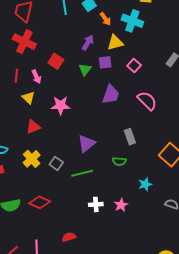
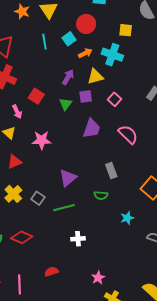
orange arrow: (105, 19) -> (85, 53), turned -80
pink star: (121, 205) -> (98, 278), moved

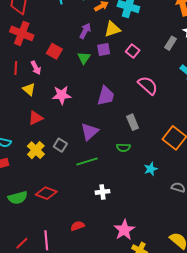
purple trapezoid: (91, 129) -> (106, 96), moved
gray square: (38, 198) -> (60, 145), moved
pink star: (98, 278) -> (124, 230), size x1.5

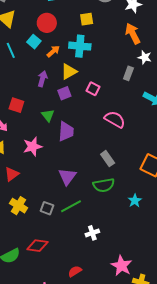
green triangle: (84, 58) -> (48, 115), moved
purple trapezoid: (106, 96) -> (66, 131), moved
gray square: (60, 145) -> (47, 208), moved
green semicircle: (123, 148) -> (104, 185), size x1.5

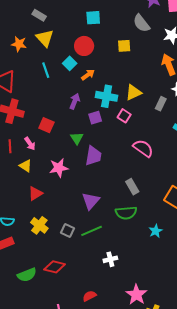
cyan cross: (80, 46) -> (107, 96), moved
yellow triangle: (69, 72) -> (133, 93), moved

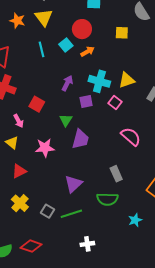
orange arrow: (88, 75) -> (87, 51), moved

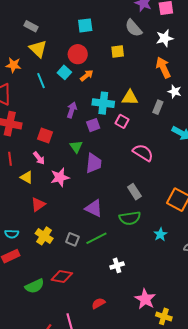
orange star: (17, 21) -> (13, 65), moved
yellow triangle: (127, 80) -> (130, 98), turned 30
pink arrow: (19, 121) -> (39, 158), moved
purple triangle: (73, 184) -> (94, 208), turned -42

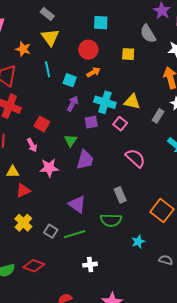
cyan square: (64, 72) -> (70, 80), moved, turned -32
yellow triangle: (27, 177) -> (13, 172), moved, turned -40

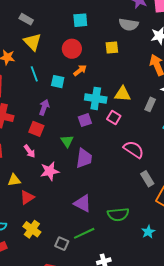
gray semicircle: (148, 34) -> (129, 25), turned -42
purple arrow: (73, 104) -> (44, 107), moved
gray rectangle: (120, 195) -> (147, 179), moved
gray square: (51, 231) -> (62, 244), moved

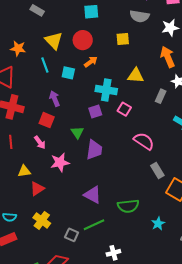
yellow triangle: (32, 42) -> (54, 41), moved
yellow triangle: (122, 94) -> (136, 75), moved
purple arrow: (44, 107) -> (55, 99), turned -42

